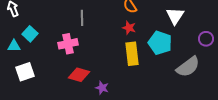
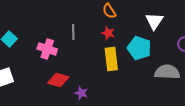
gray line: (82, 18) -> (73, 32), moved
pink cross: (68, 44) -> (47, 49), turned 30
gray semicircle: (188, 67) -> (167, 72), turned -140

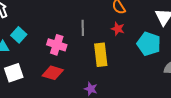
yellow rectangle: (111, 59) -> (101, 55), moved
red diamond: (58, 80) -> (53, 73), moved

